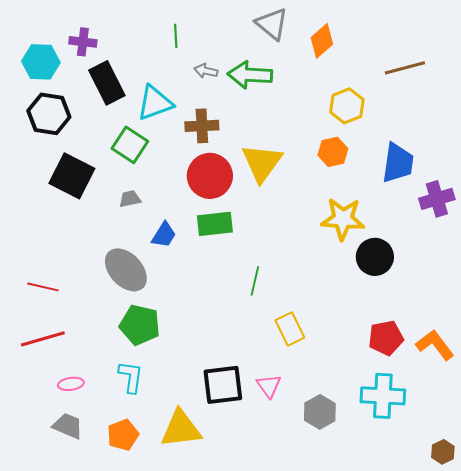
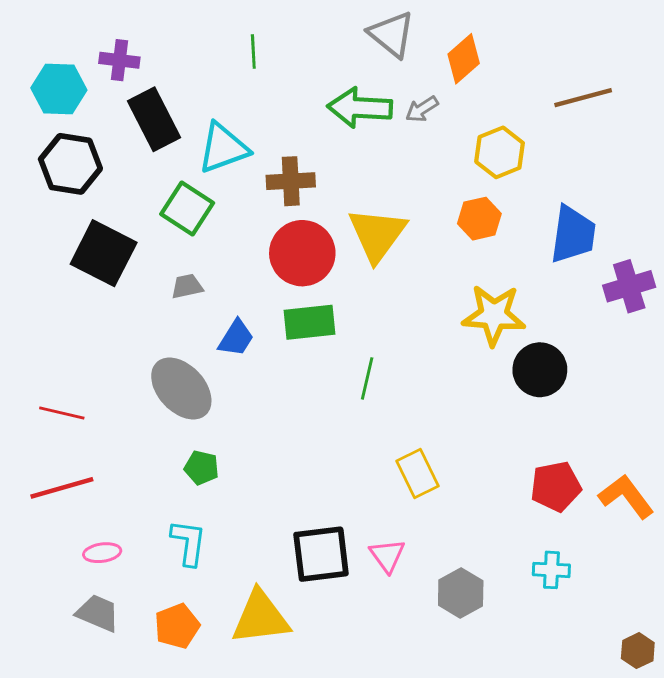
gray arrow: (206, 71) -> (422, 109), moved, turned -45
green line: (255, 281) -> (367, 378), moved
green pentagon: (140, 325) -> (202, 468), size x0.6
cyan cross: (383, 396) -> (551, 570), size x0.6

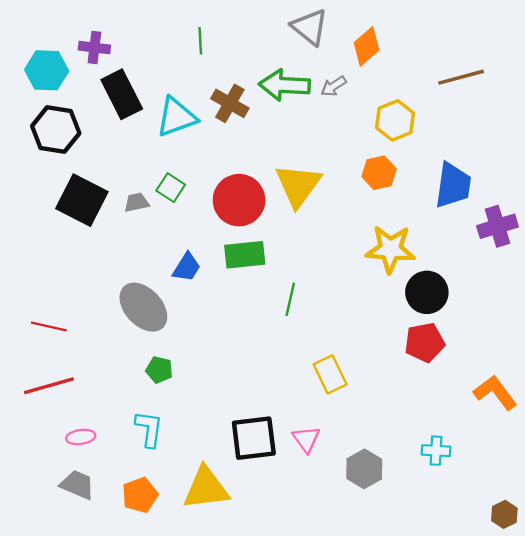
brown cross: (291, 181) -> (230, 103), moved, turned 33
green square: (187, 209) -> (171, 188), moved, size x0.7
gray trapezoid: (187, 286) -> (137, 202), moved
red pentagon: (556, 486) -> (425, 342), moved

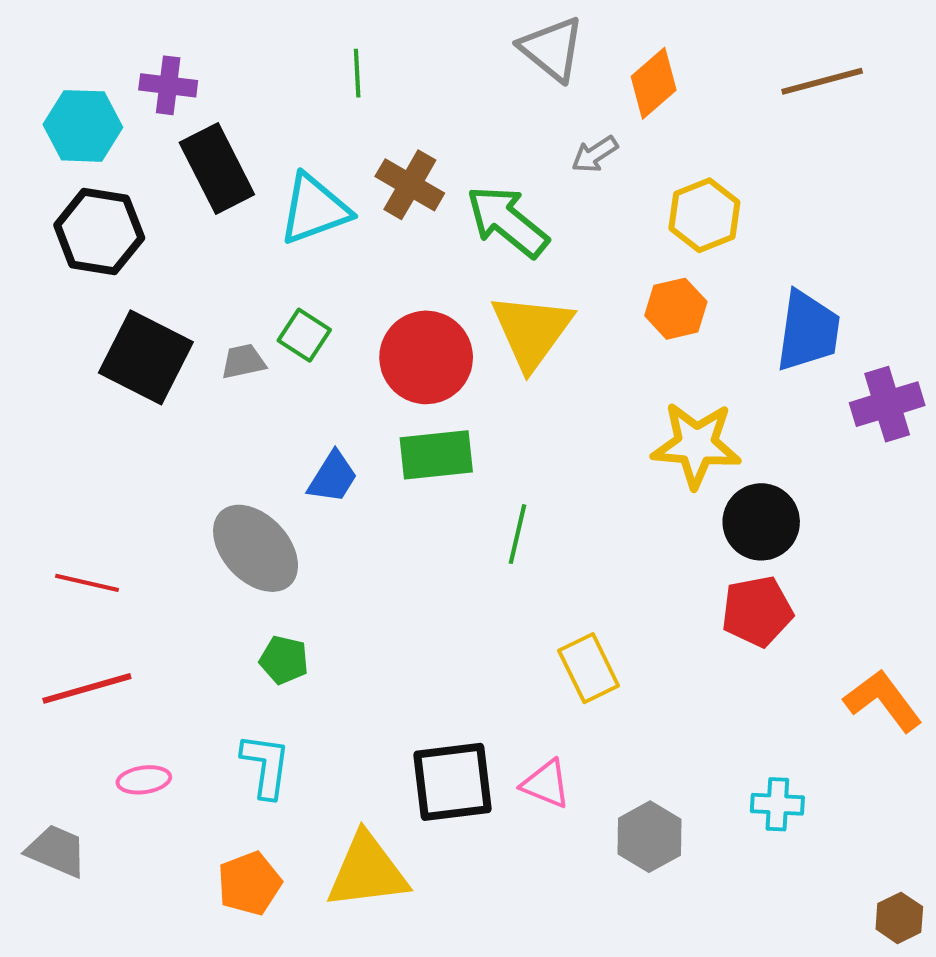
brown line: (461, 77) -> (822, 81), moved
green arrow: (285, 85) -> (507, 221), moved, turned 36
pink triangle: (306, 439) -> (546, 784), turned -32
gray trapezoid: (77, 485) -> (56, 851), moved

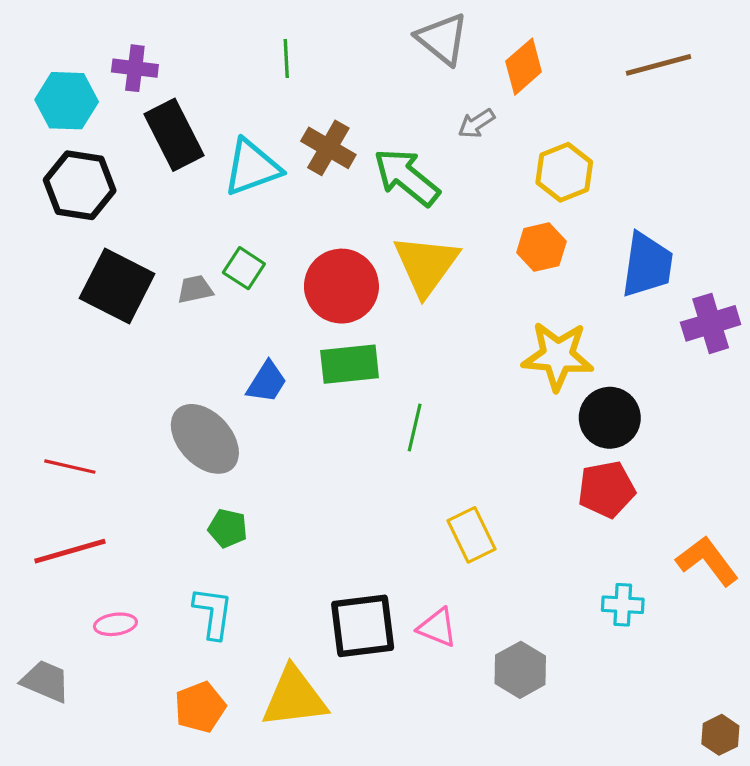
cyan cross: (777, 804) -> (623, 605), moved

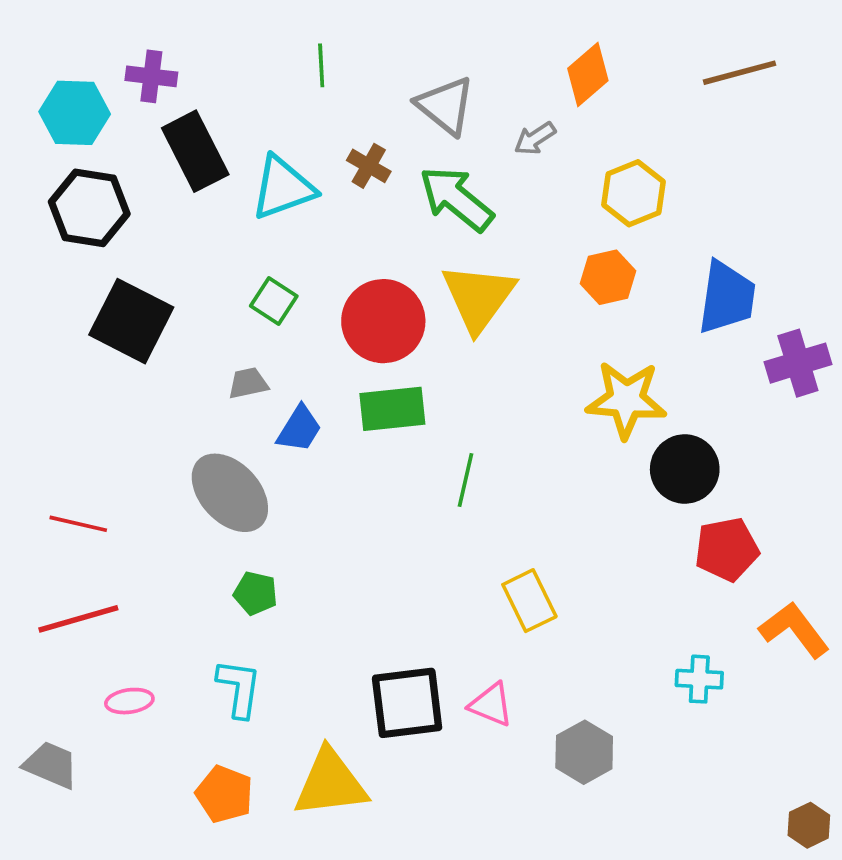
gray triangle: (442, 39) -> (445, 106), moved
brown cross: (328, 148) -> (369, 166), size x0.7
gray trapezoid: (195, 289) -> (248, 383), moved
red pentagon: (606, 489) -> (727, 549), moved
orange pentagon: (200, 707) -> (224, 794), turned -30

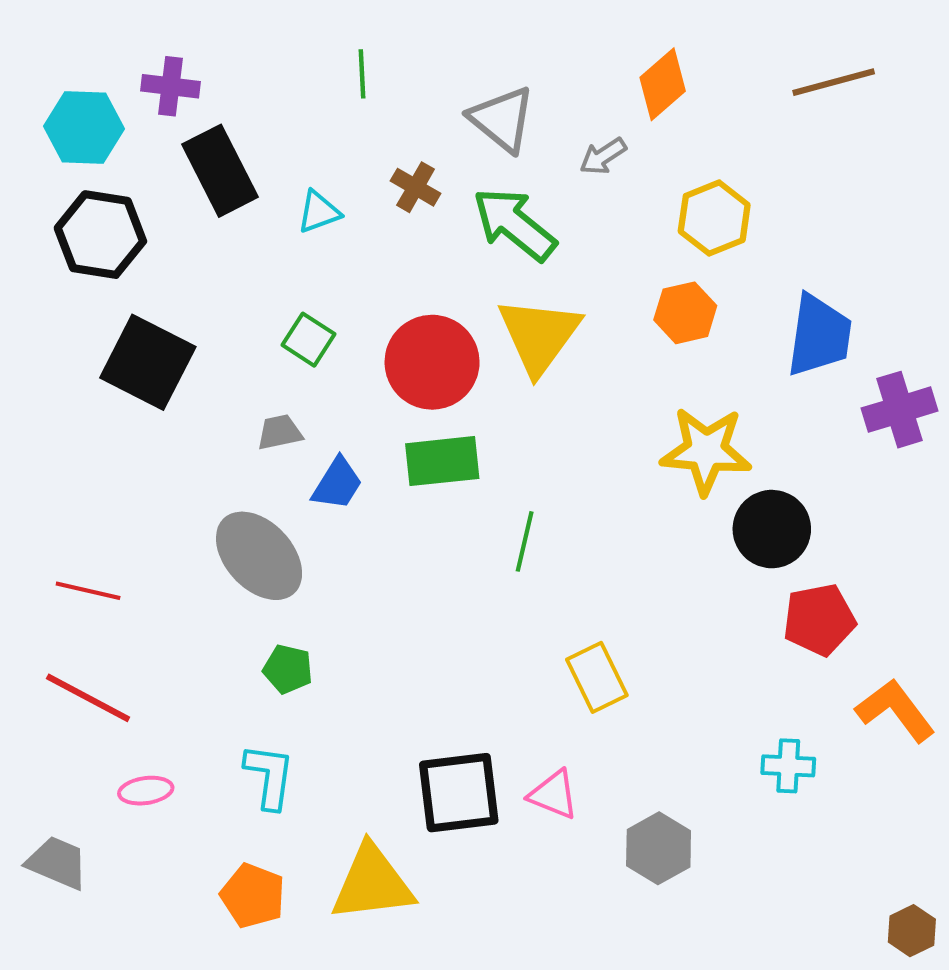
cyan triangle: (283, 188) -> (319, 212), size x0.6
red line: (78, 619) -> (88, 698), turned 44

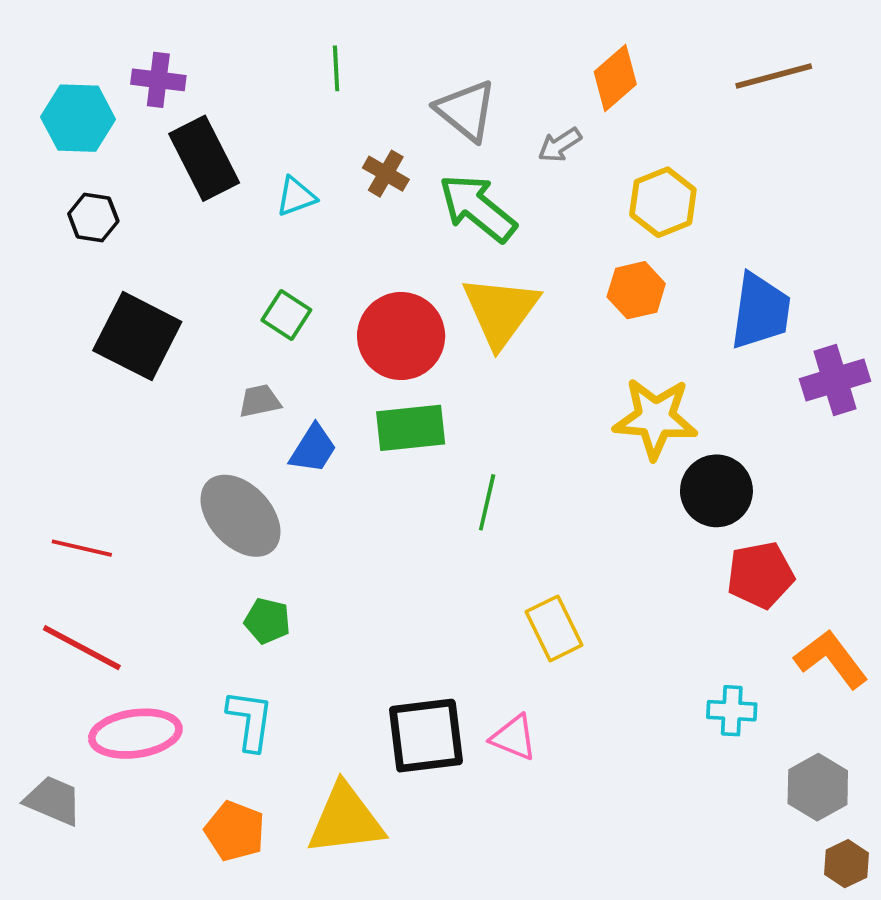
black hexagon: (100, 235) -> (93, 218), size x0.6
pink ellipse: (146, 791) -> (135, 734), size x1.8
gray hexagon: (659, 848) -> (818, 787), moved

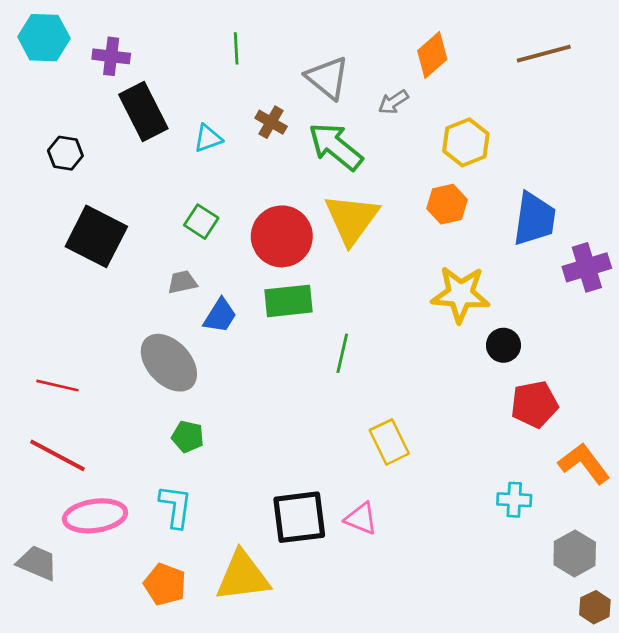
cyan hexagon: (78, 118) -> (44, 38), moved
black circle: (716, 491) -> (503, 345), size x0.7

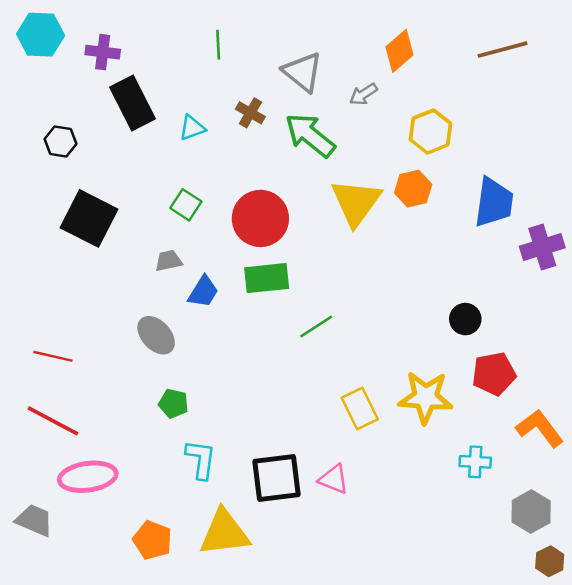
yellow triangle: (352, 219) -> (356, 202), moved
yellow star: (460, 294) -> (426, 397), moved
green line: (342, 353) -> (316, 327), turned 44
gray ellipse: (169, 363) -> (156, 335), size x0.7
cyan L-shape: (176, 506) -> (201, 459), moved

